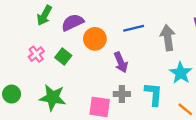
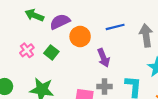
green arrow: (44, 15) -> (34, 15), turned 84

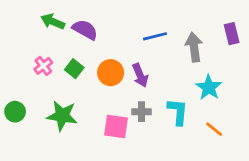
purple semicircle: (60, 22) -> (85, 30), turned 54
orange circle: (80, 37) -> (111, 73), moved

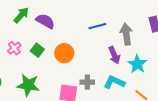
green arrow: (53, 22) -> (21, 15), turned 108
purple arrow: (140, 75) -> (114, 55), moved
cyan L-shape: (178, 112) -> (114, 82), turned -70

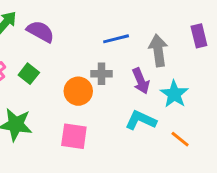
orange circle: (64, 53) -> (78, 91), moved
gray cross: (87, 82) -> (102, 74), moved

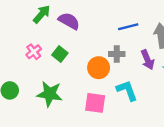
cyan L-shape: (141, 120) -> (127, 90), moved, turned 45

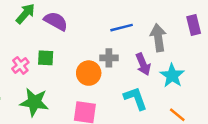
pink cross: (34, 52) -> (20, 65), moved
green square: (60, 54) -> (46, 58), turned -35
cyan L-shape: (127, 90) -> (135, 98), moved

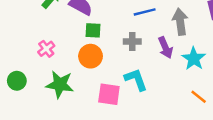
green square: (46, 58) -> (93, 30), moved
orange circle: (89, 73) -> (91, 56), moved
cyan L-shape: (135, 98) -> (136, 80), moved

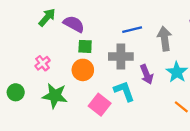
gray cross: (132, 41) -> (121, 57), size x1.5
purple arrow: (165, 48) -> (147, 74), moved
pink square: (109, 94) -> (100, 105), turned 30

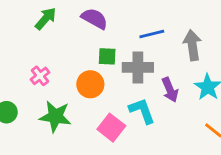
purple semicircle: (74, 24) -> (95, 19), moved
green square: (85, 46) -> (107, 56), moved

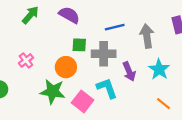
green star: (55, 116) -> (53, 91), moved

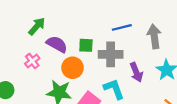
green arrow: (30, 15) -> (37, 26), moved
purple semicircle: (69, 15) -> (57, 44), moved

